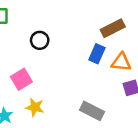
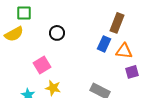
brown rectangle: (113, 28) -> (117, 23), turned -42

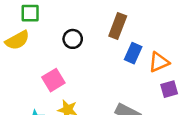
brown rectangle: (117, 23) -> (118, 26), moved
orange triangle: (124, 51) -> (159, 62), turned -30

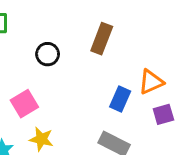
blue rectangle: (133, 53) -> (120, 99), moved

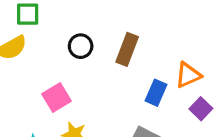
brown rectangle: (102, 39) -> (127, 49), moved
purple square: (163, 114) -> (201, 109), turned -30

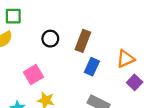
blue rectangle: (156, 93) -> (92, 67), moved

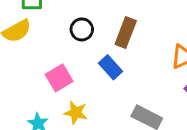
blue rectangle: (92, 67) -> (111, 67), moved, turned -66

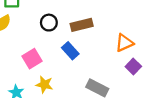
brown rectangle: (126, 32) -> (82, 25), turned 55

